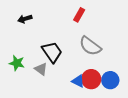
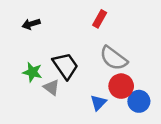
green star: (17, 63) -> (32, 72), moved
red circle: (91, 79) -> (121, 86), moved
blue triangle: (78, 81) -> (98, 103), turned 48

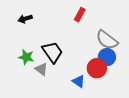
gray semicircle: (114, 58) -> (107, 40), moved
blue circle: (139, 101) -> (107, 57), moved
blue triangle: (98, 103) -> (79, 81), turned -40

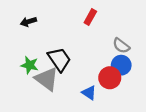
gray semicircle: (107, 40) -> (121, 46), size x0.7
gray triangle: (41, 69) -> (47, 79), size x1.6

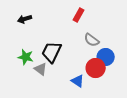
gray semicircle: (121, 46) -> (92, 40), moved
black trapezoid: (59, 59) -> (52, 52), turned -120
gray triangle: (47, 79) -> (41, 69), size x0.6

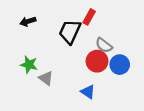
black trapezoid: (52, 52) -> (70, 32), moved
red circle: (96, 68) -> (97, 61), moved

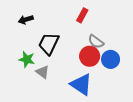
black trapezoid: (70, 32) -> (49, 44), moved
blue triangle: (88, 92) -> (81, 85), size x1.6

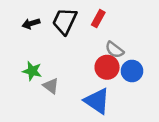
black trapezoid: (49, 44) -> (65, 21), moved

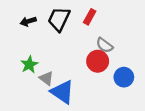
green star: (32, 71) -> (29, 65), turned 30
blue circle: (132, 71) -> (124, 77), moved
blue triangle: (97, 101) -> (62, 92), moved

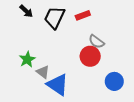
red rectangle: (90, 17) -> (83, 15), turned 40
black arrow: (28, 21) -> (26, 11), moved, turned -120
blue circle: (124, 77) -> (114, 81), moved

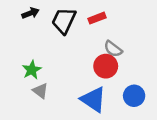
black arrow: (26, 11) -> (30, 13), turned -64
gray triangle: (43, 72) -> (40, 91), moved
blue triangle: (58, 85) -> (93, 99), moved

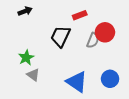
black trapezoid: (64, 21) -> (61, 36), moved
gray semicircle: (113, 49) -> (93, 40), turned -105
red circle: (106, 66) -> (105, 32), moved

